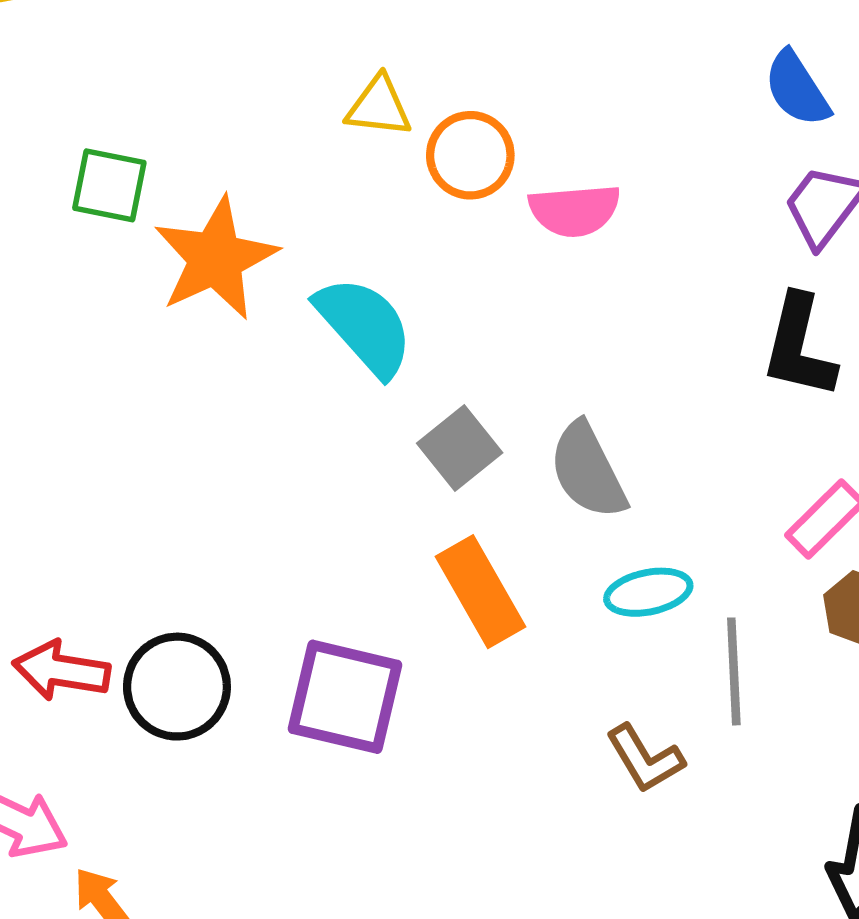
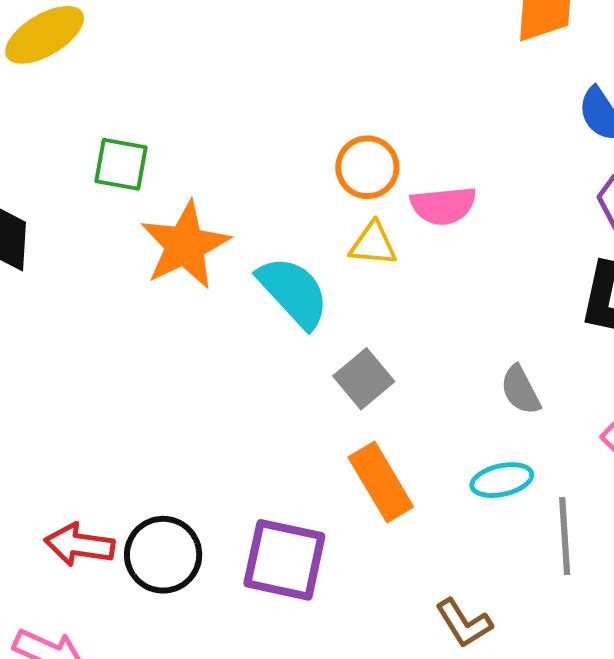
yellow triangle: (379, 107) -> (373, 244), moved
green square: (109, 185) -> (121, 164), moved
gray semicircle: (588, 471) -> (520, 390), moved, size x0.7
brown L-shape: (645, 759) -> (464, 623), moved

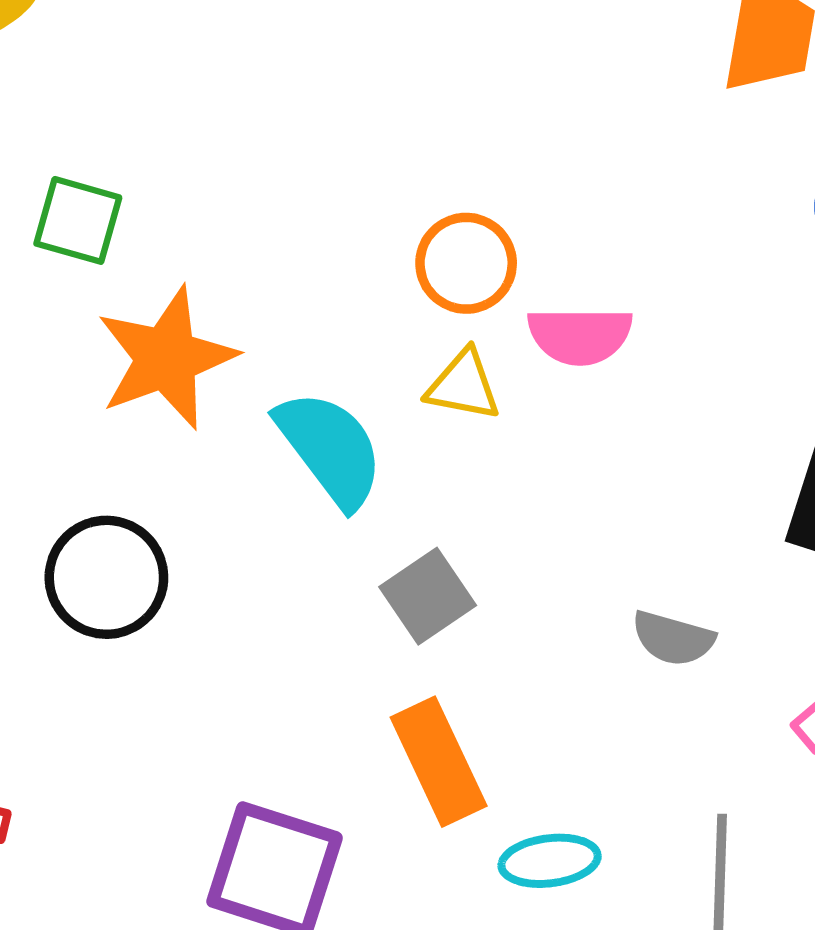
gray semicircle: (520, 390) -> (673, 638), turned -52
cyan ellipse: (502, 480) -> (550, 861), moved
black circle: (163, 555) -> (106, 577), moved

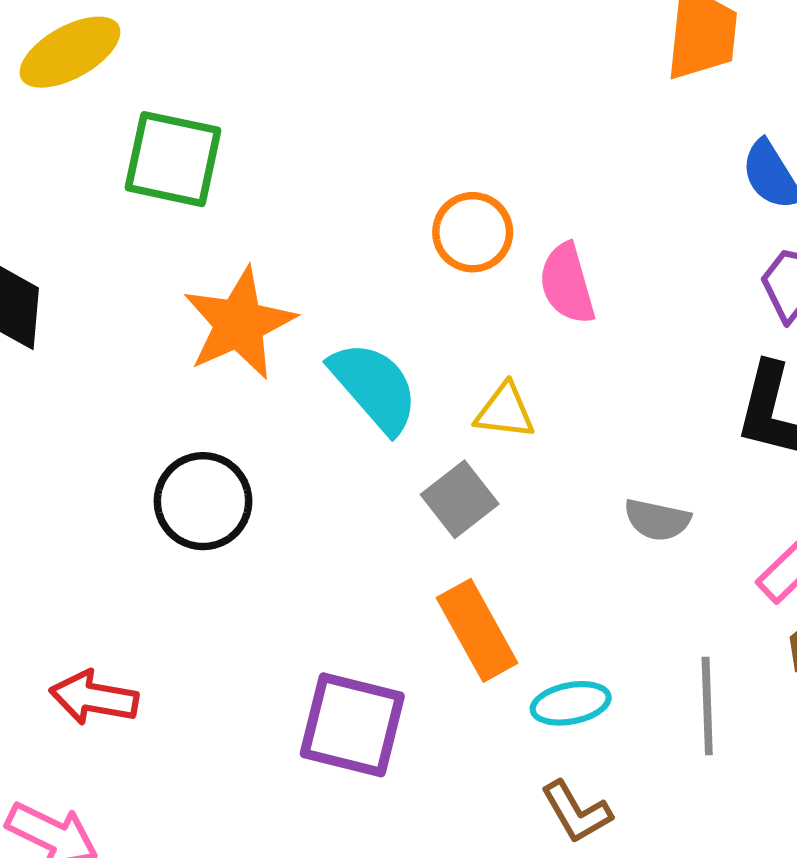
green square: (78, 220) -> (173, 159), moved, size x1.4
pink semicircle: (580, 335) -> (567, 284), turned 78
yellow triangle: (463, 385) -> (505, 411), moved

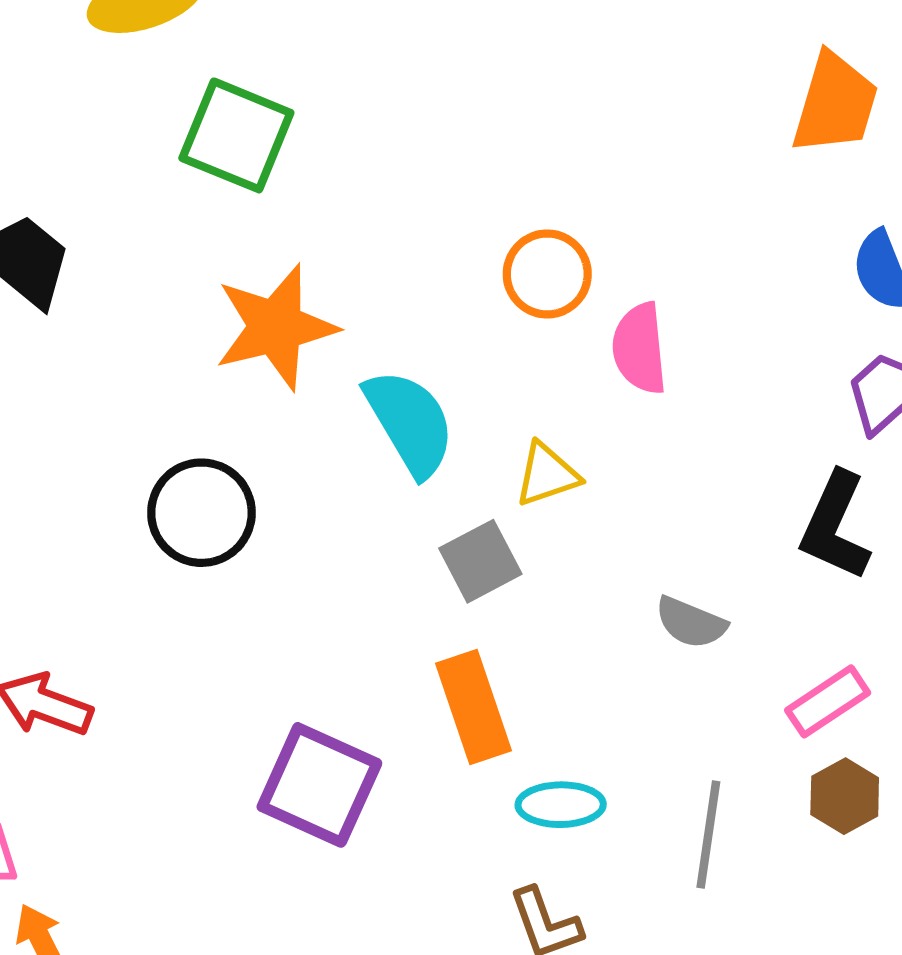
yellow triangle: (505, 411) -> (547, 475), turned -36

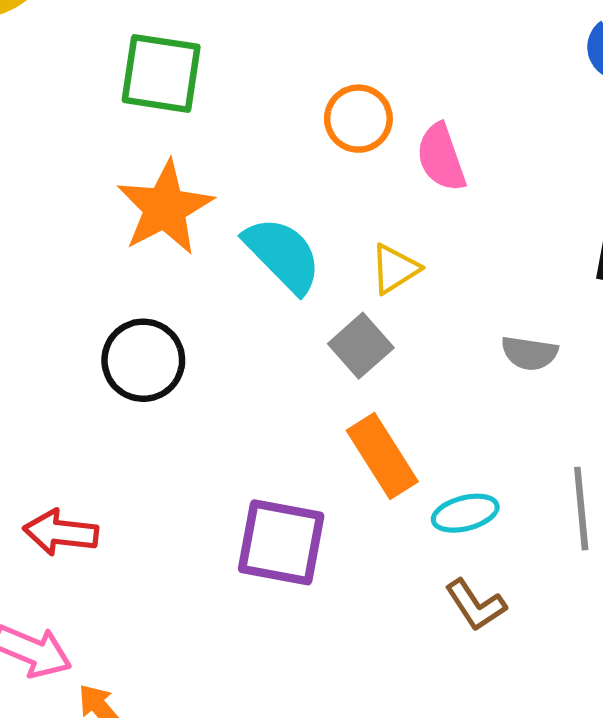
green square: (236, 135) -> (161, 73), moved

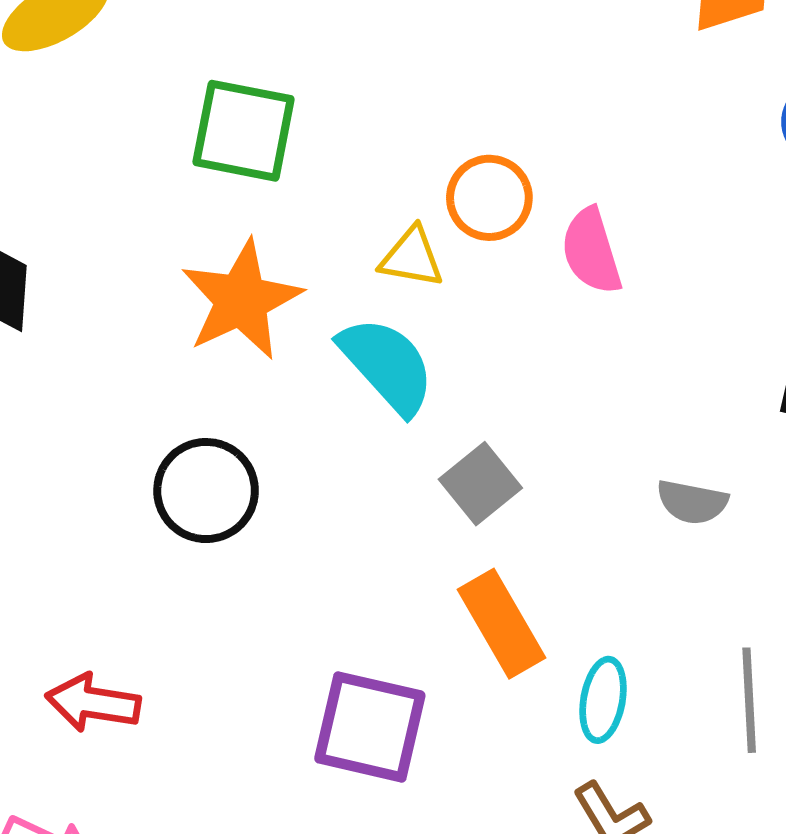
yellow triangle: (395, 269) -> (412, 257), moved, turned 40
cyan ellipse: (465, 513) -> (603, 700), turned -68

